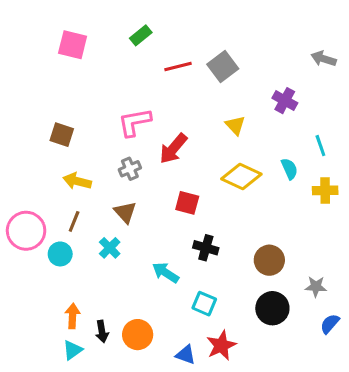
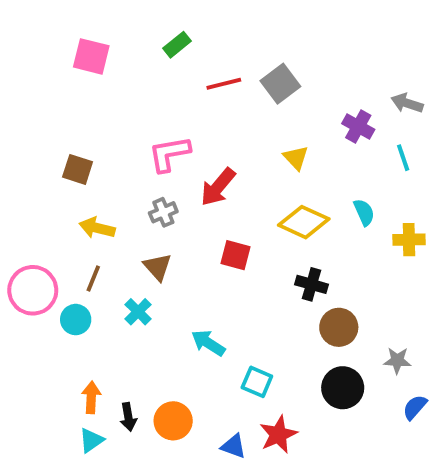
gray arrow: (324, 59) -> (407, 103), moved
cyan line: (320, 146) -> (403, 158), moved
black cross: (206, 248) -> (311, 284), moved

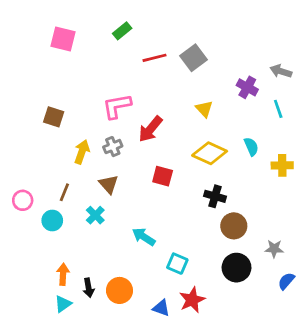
yellow arrow: (97, 228) -> (82, 152), moved, turned 95
pink circle: (33, 290) -> (23, 200), size x0.6

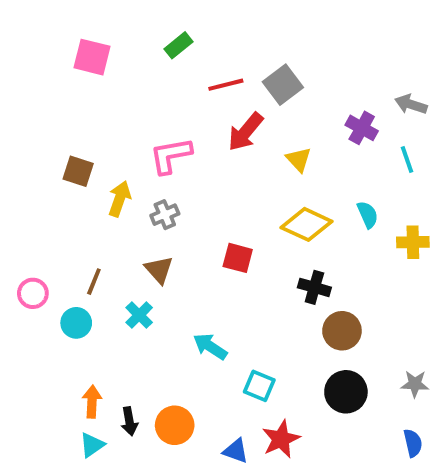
red arrow: (150, 129) -> (246, 132), moved
yellow arrow: (82, 152) -> (120, 199), moved
gray star: (274, 249) -> (415, 384), moved
blue semicircle: (286, 281) -> (413, 443), moved, turned 126

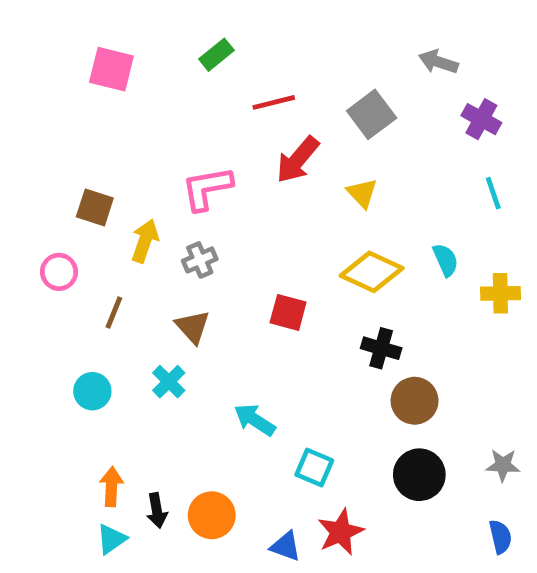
gray square: (283, 85) -> (372, 114), moved
gray arrow: (411, 104) -> (438, 62), moved
purple cross: (362, 128) -> (481, 119), moved
brown line: (94, 282) -> (114, 312), moved
pink circle: (33, 293) -> (59, 272), moved

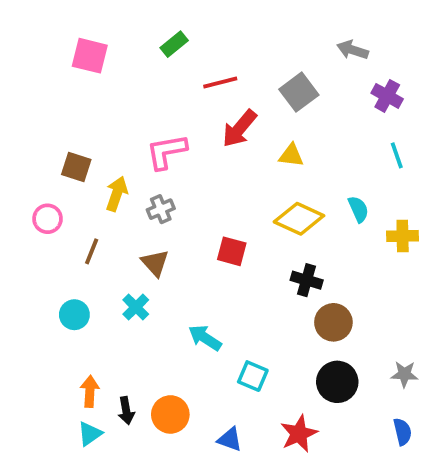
yellow triangle: (362, 193) -> (291, 155), turned -40
red star: (341, 532) -> (299, 434), moved

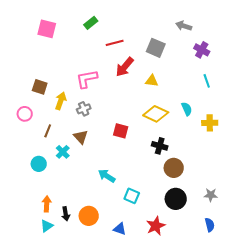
gray square: (299, 92) -> (156, 48), turned -30
cyan cross: (136, 307) -> (63, 152), moved

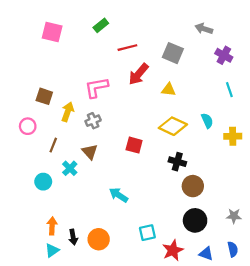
cyan square: (132, 196) -> (147, 233), moved, turned -35
blue triangle: (120, 229) -> (206, 254), moved

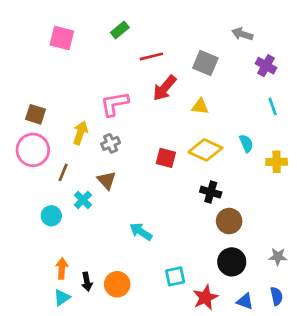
brown square: (44, 96) -> (35, 114), moved
pink circle: (28, 126) -> (33, 150), size x1.6
red square: (134, 145) -> (166, 158), moved

